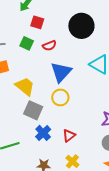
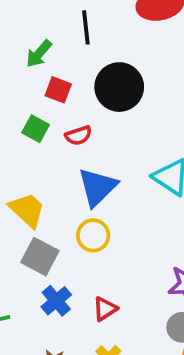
black circle: (81, 26) -> (119, 87), moved

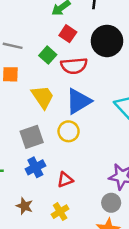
red semicircle: (78, 135) -> (74, 66), size x1.5
yellow trapezoid: (27, 210) -> (43, 97), moved
gray square: (40, 257) -> (32, 137), turned 30

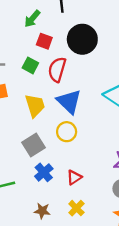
red semicircle: (74, 66) -> (57, 70), turned 125
yellow trapezoid: (43, 97) -> (35, 105), turned 30
blue triangle: (78, 101) -> (69, 102), turned -32

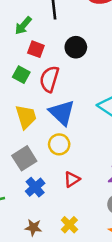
black circle: (82, 39) -> (76, 47), size x0.7
red triangle: (74, 177) -> (72, 179), moved

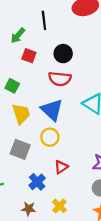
green square: (21, 75) -> (12, 86), moved
red semicircle: (49, 79) -> (60, 79), moved, turned -100
gray square: (24, 158) -> (20, 149), turned -36
blue cross: (35, 187) -> (37, 182), moved

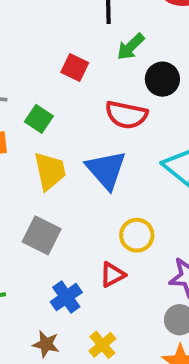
green arrow: (18, 36) -> (131, 47), moved
black circle: (63, 54) -> (162, 79), moved
yellow circle: (50, 137) -> (137, 235), moved

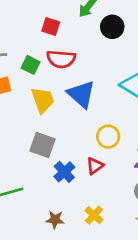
red semicircle: (126, 115) -> (61, 59), moved
blue cross: (66, 297) -> (64, 172), moved

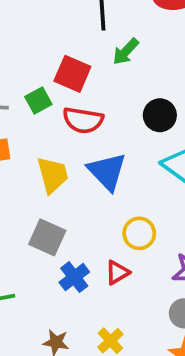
red square: (51, 26) -> (72, 74), size x1.4
black circle: (112, 27) -> (160, 115), moved
green square: (31, 65) -> (38, 101), moved, turned 30

